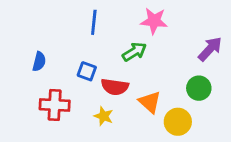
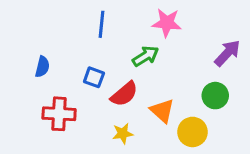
red semicircle: (115, 87) -> (124, 94), turned -48
yellow star: (104, 116) -> (123, 133), moved, turned -30

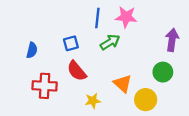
blue line: (101, 24) -> (97, 18), moved
purple arrow: (227, 53) -> (172, 40), turned -35
blue square: (94, 77) -> (71, 43), moved, turned -35
red semicircle: (124, 94) -> (77, 71), moved, turned 90

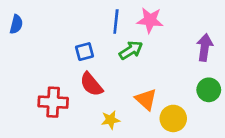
blue semicircle: (32, 50) -> (16, 24), moved
green circle: (163, 72) -> (209, 90), moved

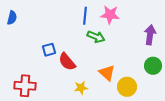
green arrow: (131, 50) -> (96, 37), turned 54
blue square: (85, 52) -> (49, 50), moved
red cross: (53, 102) -> (25, 86), moved

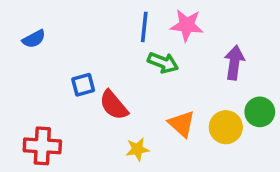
blue semicircle: (12, 18) -> (34, 39), moved, turned 48
purple arrow: (150, 35) -> (234, 63), moved
yellow circle: (127, 87) -> (226, 127), moved

